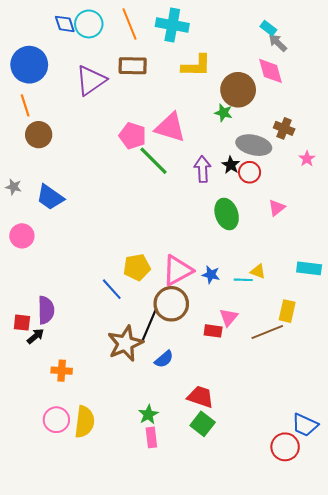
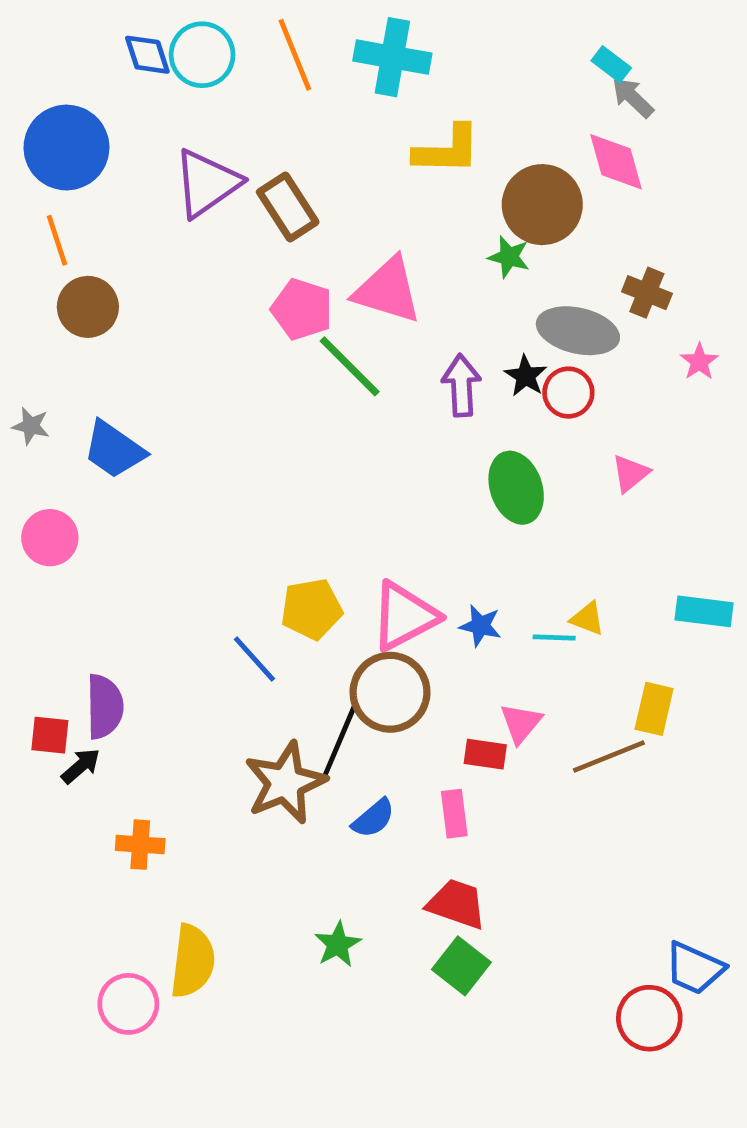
brown rectangle: (133, 66) -> (288, 207), moved, turned 56
pink circle: (56, 420) -> (128, 1004), moved
pink rectangle: (151, 437) -> (454, 814), moved

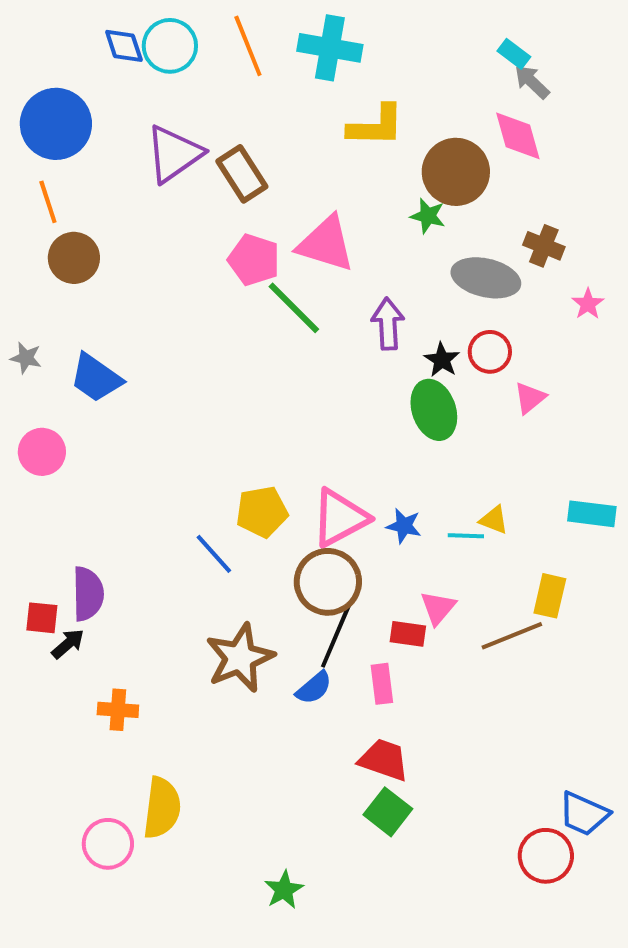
black star: (526, 376) -> (442, 360), moved
red circle: (568, 393) -> (490, 352), moved
black line: (340, 740) -> (336, 636), moved
green star: (338, 944) -> (284, 890), moved

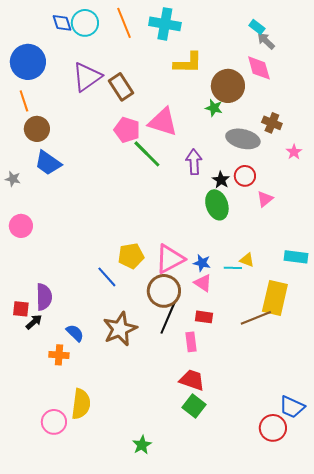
blue trapezoid: (96, 378) -> (48, 163), moved
yellow rectangle: (550, 596) -> (275, 298), size x1.6
pink triangle: (438, 608) -> (203, 283), moved, turned -36
blue semicircle: (314, 688) -> (75, 333), moved, turned -96

